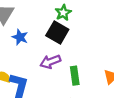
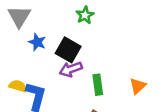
black square: (57, 32) -> (68, 50), moved

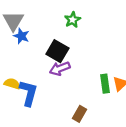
blue star: (37, 42) -> (21, 36), moved
green rectangle: (98, 85) -> (105, 84), moved

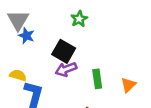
yellow semicircle: (12, 84) -> (18, 75), moved
green rectangle: (105, 84) -> (97, 79), moved

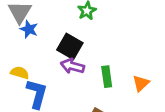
purple arrow: (66, 69) -> (72, 66), turned 36

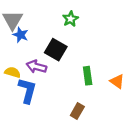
purple arrow: (72, 66) -> (36, 67), moved
orange triangle: (141, 83) -> (117, 81), turned -42

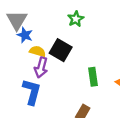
purple arrow: (36, 67) -> (41, 67), turned -90
yellow semicircle: (13, 72) -> (38, 51), moved

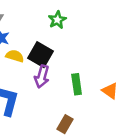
purple arrow: (41, 67) -> (42, 77), moved

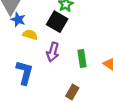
black square: (41, 55) -> (57, 22), moved

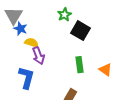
black square: (57, 22) -> (80, 31), moved
purple arrow: (53, 52) -> (38, 56), moved, turned -36

